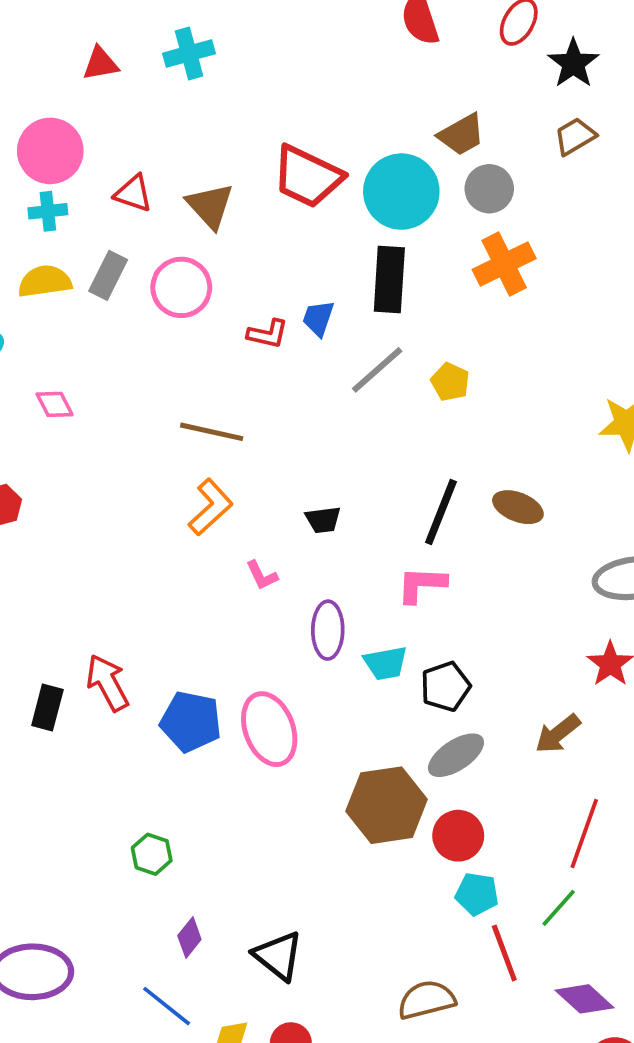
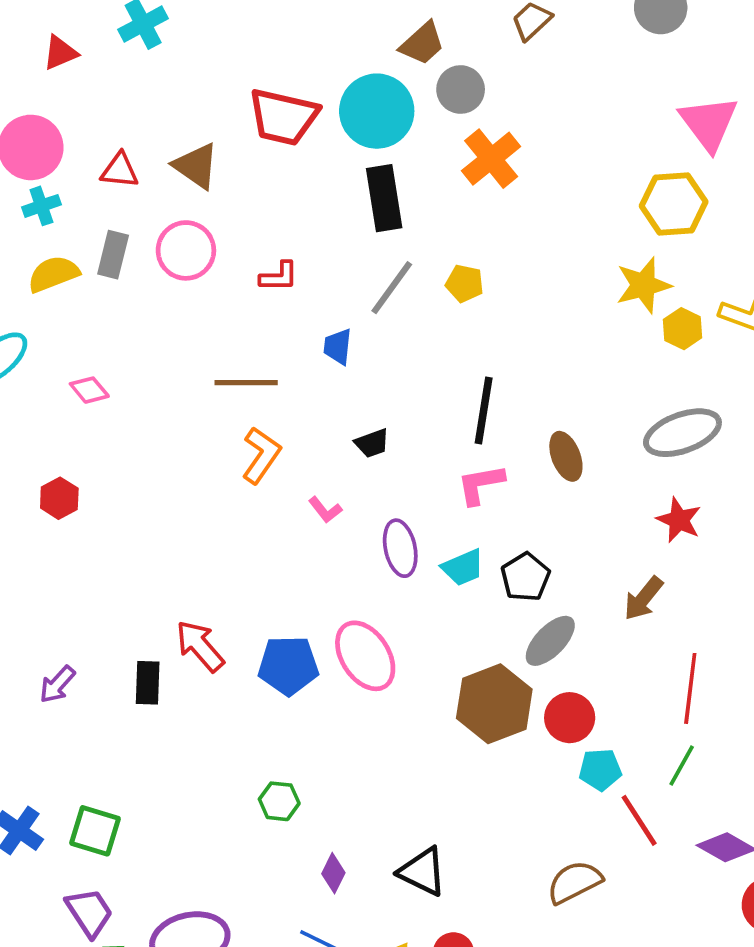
blue trapezoid: (318, 318) -> (338, 347), moved
brown ellipse: (518, 507) -> (566, 456), moved, turned 60

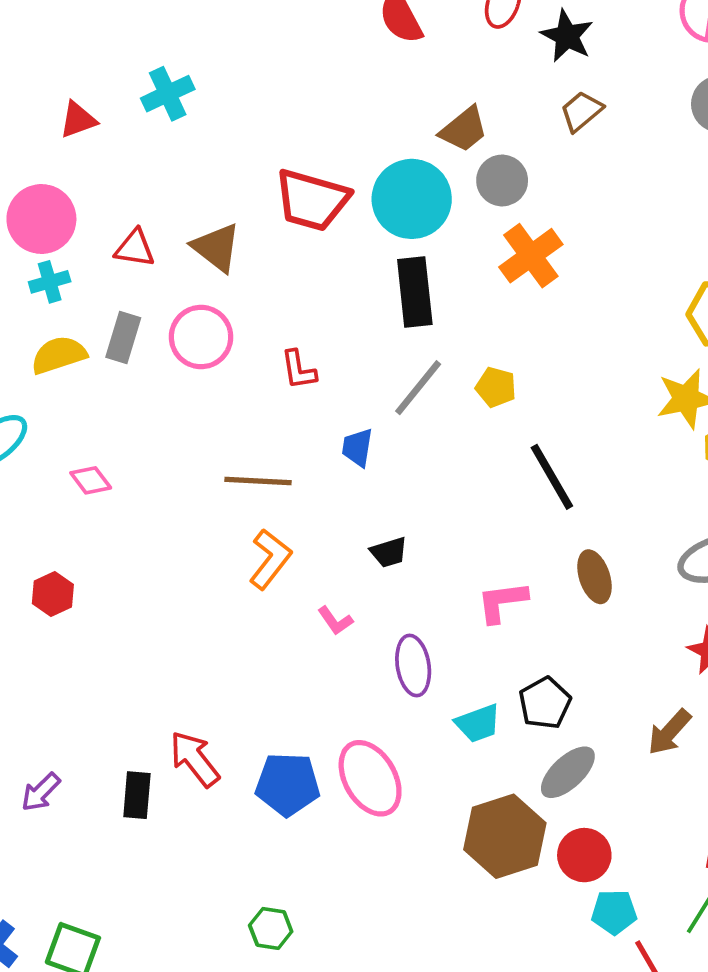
red L-shape: (279, 277) -> (299, 370), turned 78
black line: (484, 410) -> (552, 477), moved, turned -42
cyan trapezoid: (463, 567) -> (478, 723), moved

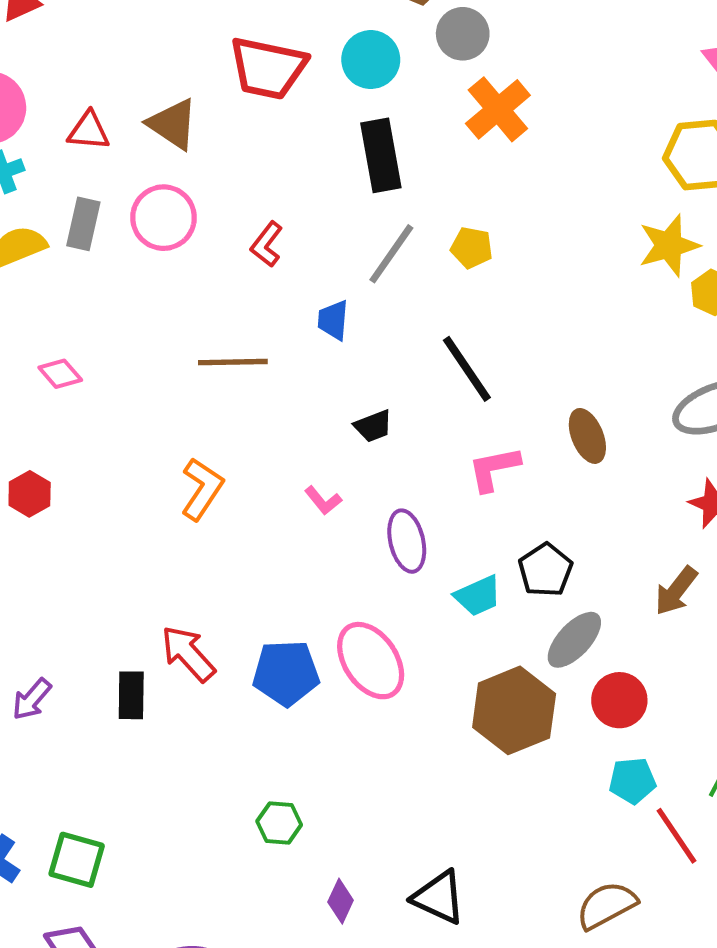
cyan circle: (412, 199) -> (371, 60), size x0.7
red L-shape: (299, 370) -> (267, 244), turned 51
black line: (552, 477) -> (467, 369), moved
orange L-shape: (270, 559) -> (202, 489), moved
red circle: (584, 855) -> (619, 700), moved

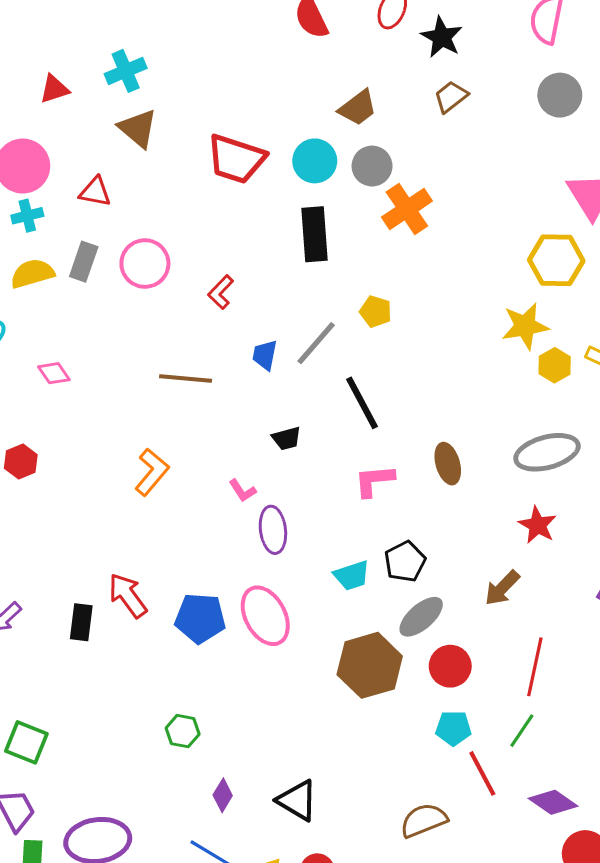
gray circle: (463, 34) -> (372, 166), moved
brown triangle: (173, 124) -> (138, 128), moved
gray line: (391, 254) -> (316, 343), moved
purple ellipse: (407, 541) -> (273, 530), moved

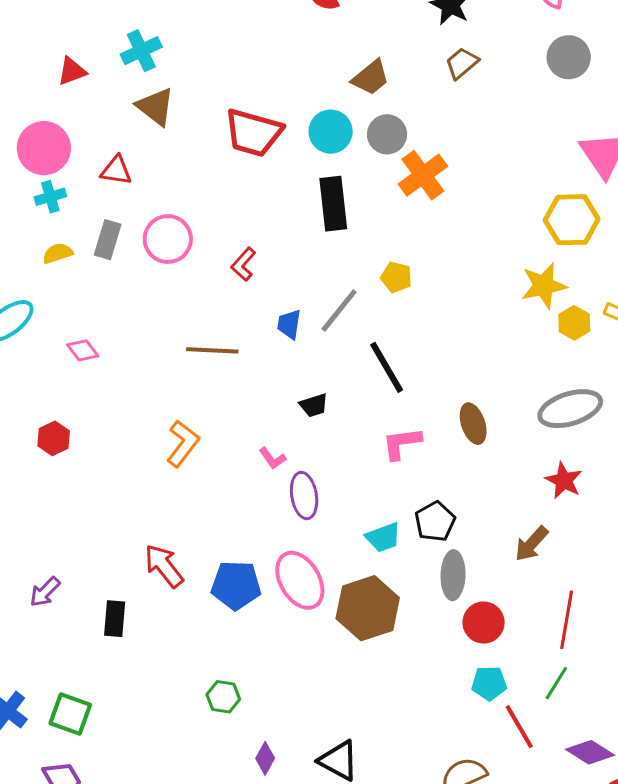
yellow semicircle: (32, 273) -> (58, 253), size x0.7
gray ellipse: (421, 617) -> (453, 575), turned -45
black rectangle: (81, 622) -> (115, 619), moved
brown hexagon: (370, 665) -> (368, 608), moved

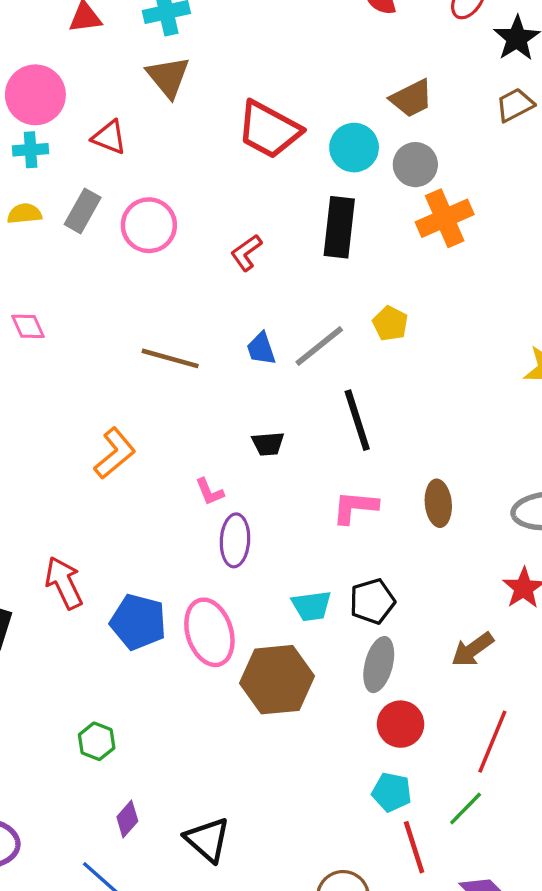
red L-shape: (243, 264) -> (246, 253), moved
blue trapezoid: (289, 324) -> (261, 349), turned -40

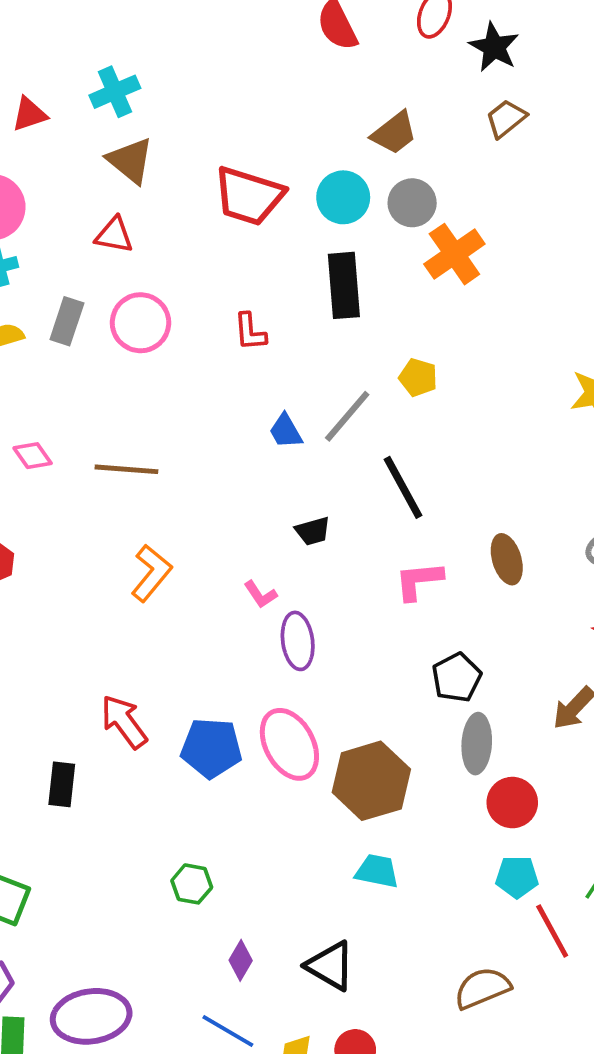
red triangle: (109, 137) -> (114, 235), moved
red L-shape: (246, 253) -> (250, 332), turned -48
brown line: (170, 358) -> (126, 469), moved
cyan trapezoid: (312, 606) -> (377, 871), moved, turned -150

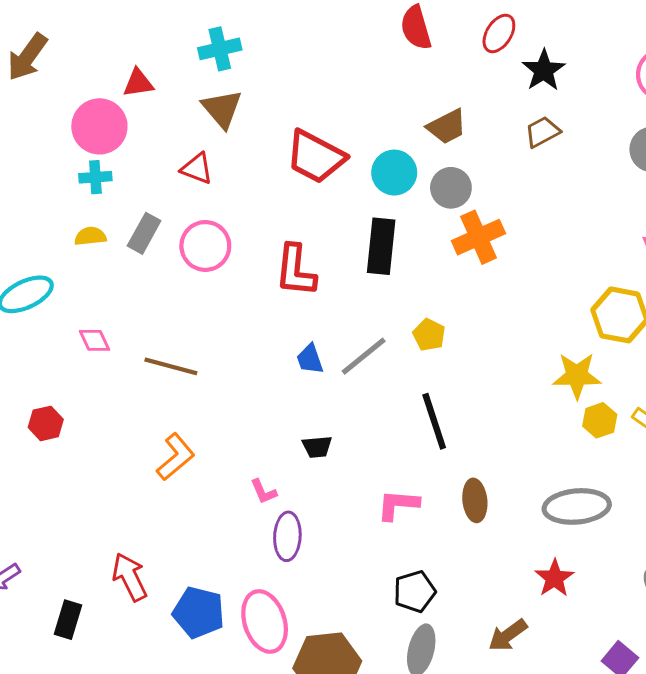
red triangle: (29, 114) -> (138, 83), moved
red L-shape: (250, 332) -> (296, 270), size x1.6
black line: (403, 487) -> (434, 421), moved

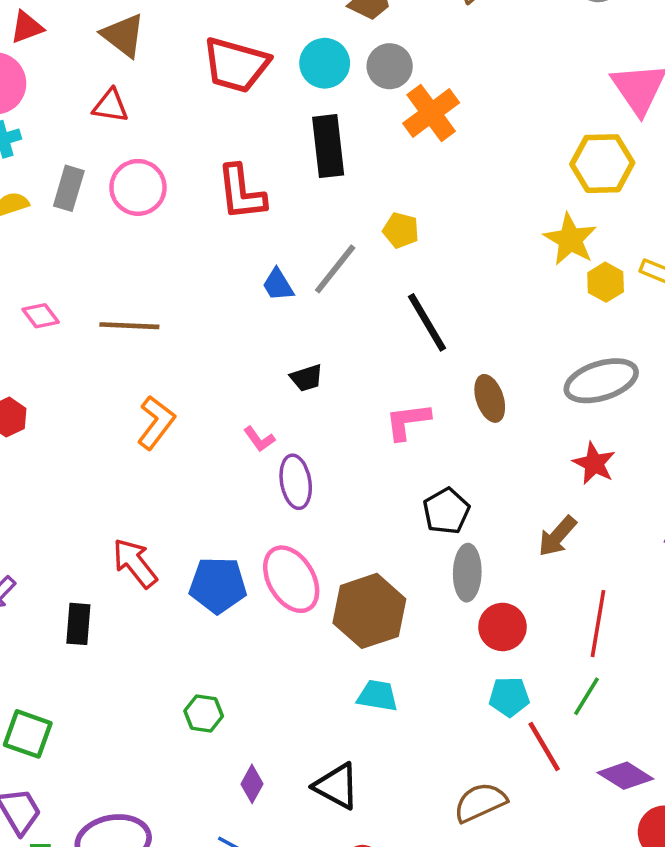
yellow star: (577, 376) -> (570, 239), turned -30

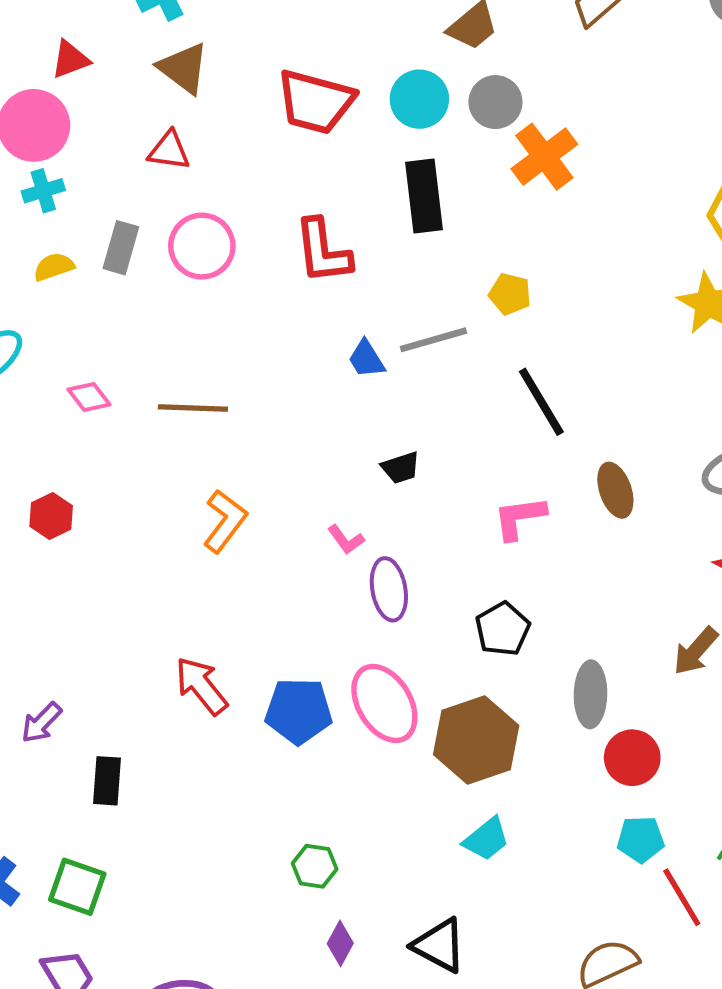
gray line: (335, 269) -> (433, 340), turned 36
black pentagon: (446, 511) -> (503, 629), moved
black rectangle: (78, 624) -> (107, 781), moved
cyan trapezoid: (377, 696) -> (486, 839), turned 132
green hexagon: (204, 714) -> (315, 866), moved

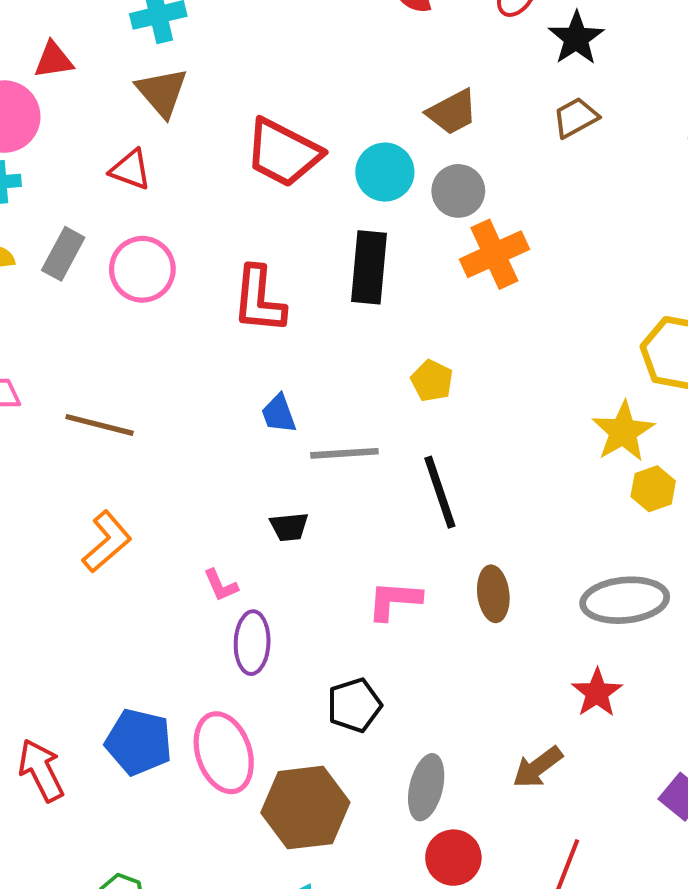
gray line: (433, 340) -> (344, 453), moved
red arrow: (201, 686) -> (41, 770), moved

